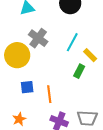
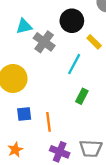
gray cross: (38, 38) -> (44, 42), moved
yellow rectangle: (90, 55) -> (94, 42), moved

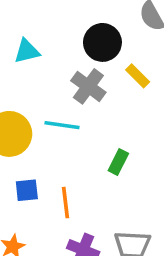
gray cross: (44, 42) -> (88, 86), moved
cyan line: (74, 64) -> (62, 125), moved, turned 70

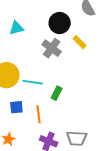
cyan line: (62, 125) -> (33, 82), moved
green rectangle: (118, 162) -> (57, 93), moved

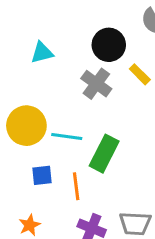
green rectangle: (57, 93) -> (104, 154), size x1.6

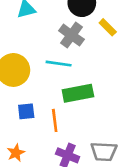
cyan line: (67, 137) -> (59, 64), moved
green rectangle: (104, 154) -> (78, 93), turned 52

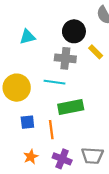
gray cross: (71, 35) -> (65, 58), turned -30
orange star: (16, 153) -> (31, 157), moved

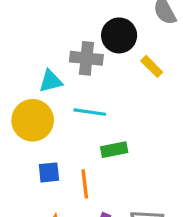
cyan triangle: (27, 37) -> (51, 81), moved
gray cross: (65, 58) -> (86, 58), moved
green rectangle: (71, 107) -> (114, 150), size x0.7

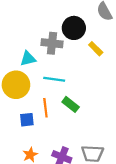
green rectangle: (114, 150) -> (71, 104), turned 49
orange line: (85, 184) -> (45, 108), moved

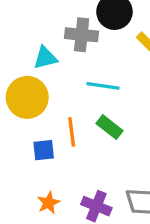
cyan line: (54, 79) -> (103, 86), moved

